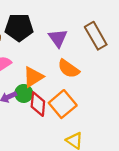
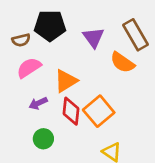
orange semicircle: (69, 69) -> (122, 62), moved
green circle: (24, 93) -> (43, 139), moved

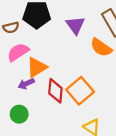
orange triangle: (66, 81) -> (37, 67), moved
green circle: (43, 139) -> (19, 114), moved

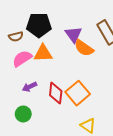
orange semicircle: (101, 47) -> (84, 48), moved
orange triangle: (37, 67) -> (43, 53), moved, turned 30

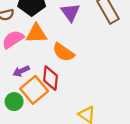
orange semicircle: (84, 48) -> (63, 52), moved
orange square: (78, 93) -> (34, 90), moved

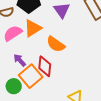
orange triangle: (36, 34) -> (33, 28), turned -30
purple arrow: (21, 71) -> (20, 60), turned 72

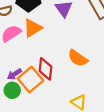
orange semicircle: (56, 44) -> (78, 58), moved
purple arrow: (20, 60) -> (14, 74), moved, turned -80

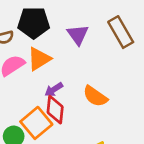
purple arrow: (14, 74) -> (54, 90), moved

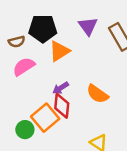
purple triangle: (78, 35) -> (88, 26), moved
orange triangle: (39, 59) -> (59, 51), moved

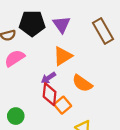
purple triangle: (88, 26) -> (62, 24), moved
orange triangle: (59, 51) -> (63, 56), moved
orange square: (45, 118) -> (63, 105), moved, size x0.7

